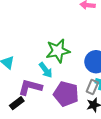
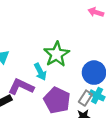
green star: (58, 51) -> (57, 54), turned -30

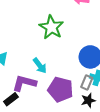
green star: (57, 54) -> (51, 27), moved

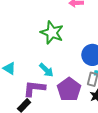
purple pentagon: (60, 90) -> (69, 89), turned 30

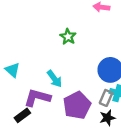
green star: (52, 33) -> (68, 37), size x0.6

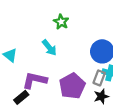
cyan arrow: (55, 79) -> (49, 48), moved

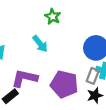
purple pentagon: (72, 86) -> (64, 84), turned -30

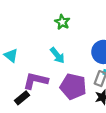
cyan arrow: (40, 44) -> (57, 55), moved

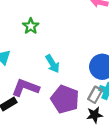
green star: (62, 22) -> (31, 26), moved

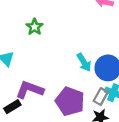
cyan arrow: (52, 64) -> (84, 62), moved

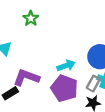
cyan arrow: (84, 62) -> (66, 66), moved, turned -78

